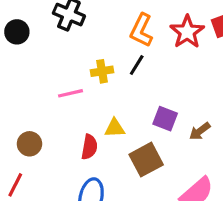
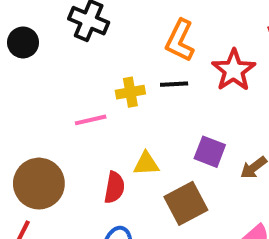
red star: (187, 32) -> (234, 70), moved
black line: (137, 65) -> (174, 84), turned 55
brown circle: (29, 144) -> (39, 184), size x1.6

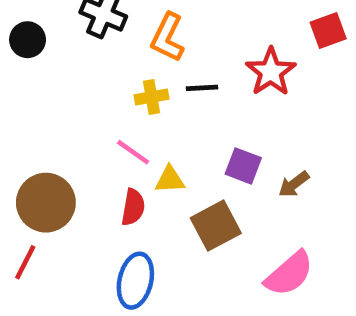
orange L-shape: (180, 40) -> (168, 37), moved
pink line: (91, 120) -> (133, 152), moved, turned 48

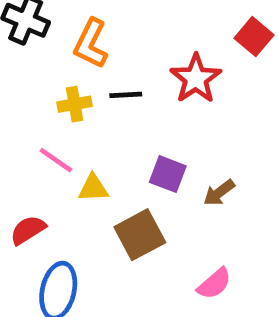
red square: (328, 31) -> (254, 37), turned -30
red semicircle: (133, 207) -> (28, 230), moved, turned -132
pink semicircle: (289, 274) -> (214, 284), size x0.7

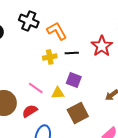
orange L-shape: (91, 44) -> (57, 31), turned 125
pink line: (56, 160) -> (36, 88), moved
purple square: (168, 174) -> (74, 80), moved

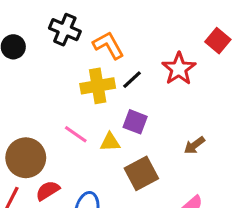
black line: (72, 53) -> (132, 80), turned -40
yellow cross: (50, 57) -> (98, 86), size x1.5
red semicircle: (30, 111) -> (48, 191), moved

